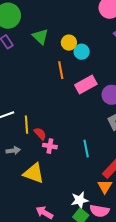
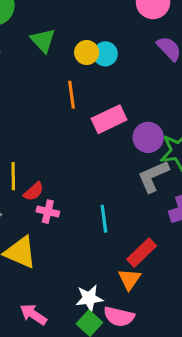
cyan circle: (82, 52) -> (105, 54), moved
red semicircle: (40, 134) -> (34, 191), turned 88

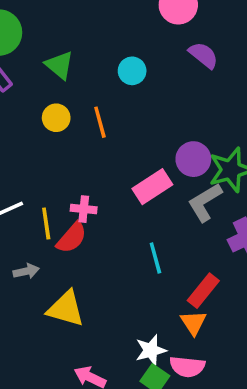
yellow circle: (87, 53) -> (56, 118), moved
pink rectangle: (109, 119) -> (152, 187), moved
red semicircle: (34, 191) -> (72, 238), size x1.4
pink cross: (48, 212) -> (84, 209), moved

